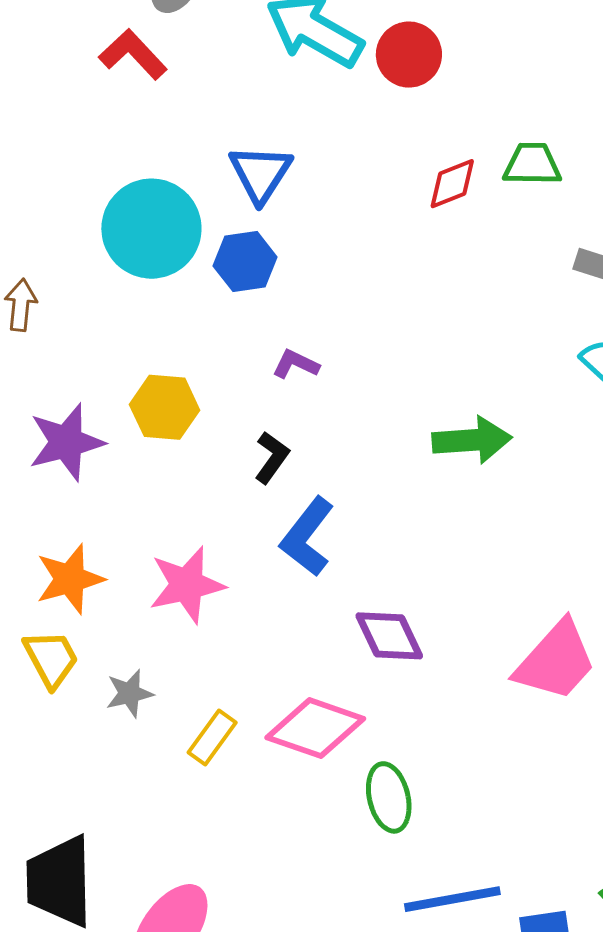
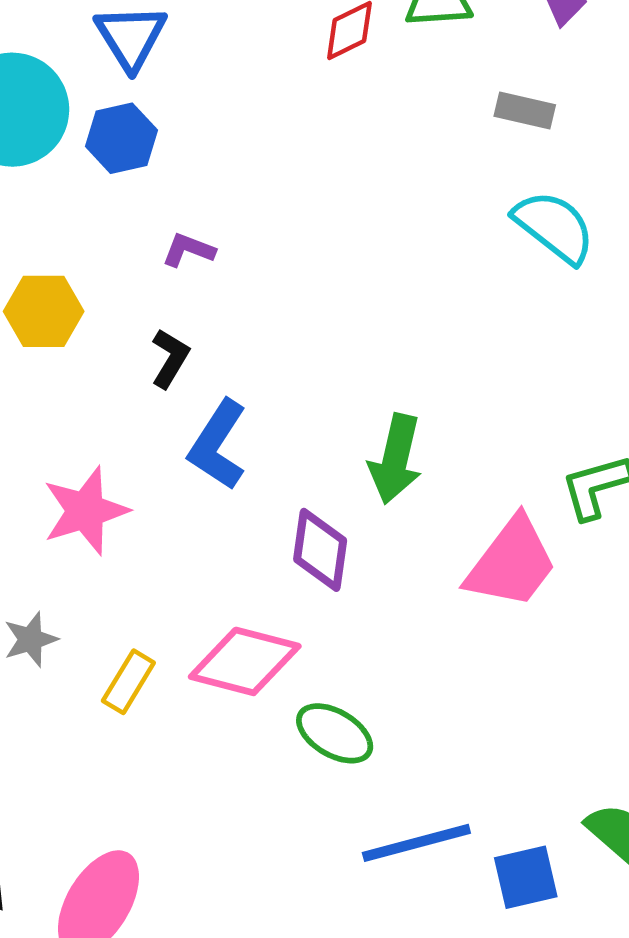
green arrow: (472, 440) -> (395, 459), moved, turned 112
purple diamond: (389, 636) -> (320, 550), turned 38
green ellipse: (389, 797) -> (335, 733), turned -42

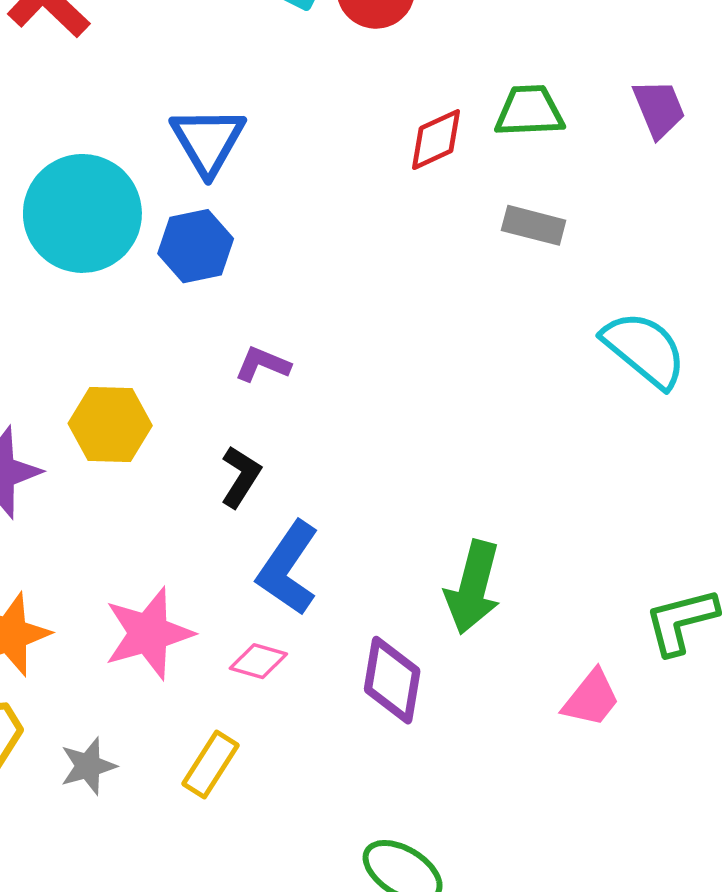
gray rectangle: (525, 111) -> (534, 225), moved
pink trapezoid: (511, 563) -> (591, 698), size x0.6
pink diamond: (245, 661) -> (258, 661), moved, size x0.5
yellow rectangle: (128, 682) -> (211, 764), moved

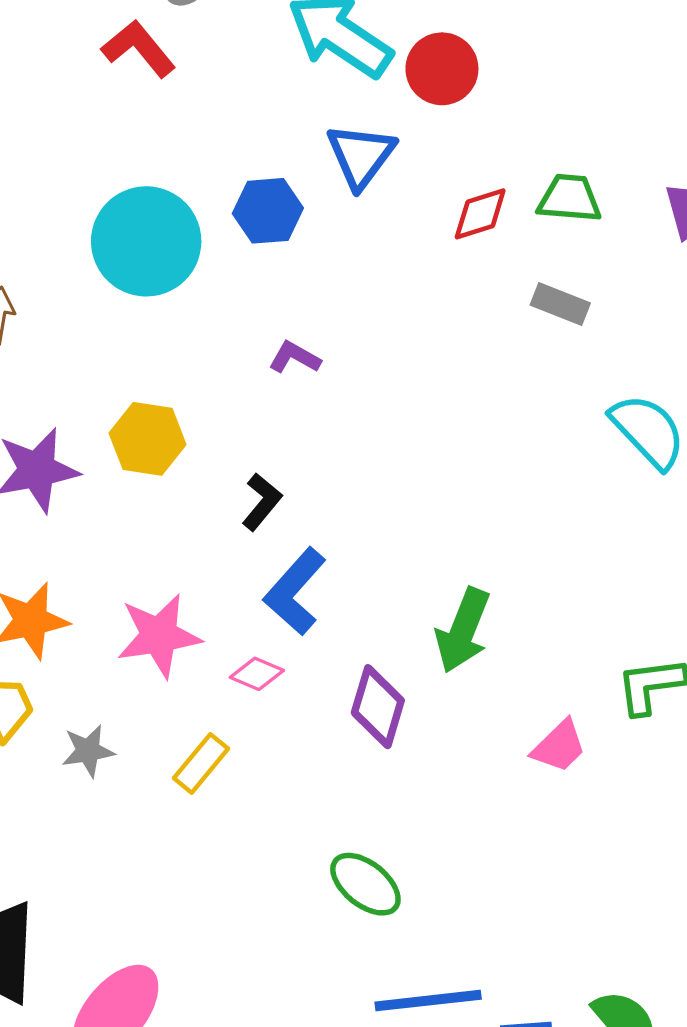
blue triangle: (208, 141) -> (361, 156), moved
blue hexagon: (196, 246) -> (268, 211), moved
purple L-shape: (263, 364) -> (295, 357), moved

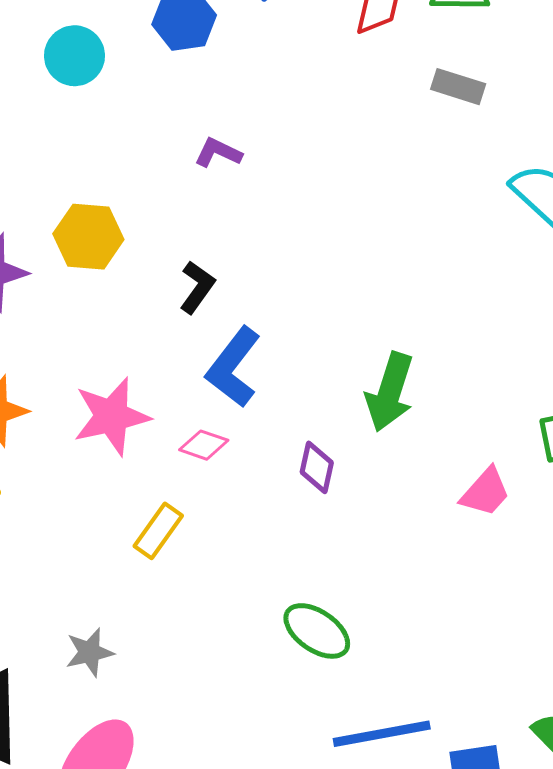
cyan circle: (146, 241) -> (75, 56), size x0.6
purple diamond: (378, 707) -> (317, 467), size x0.7
gray star: (88, 751) -> (89, 652), moved

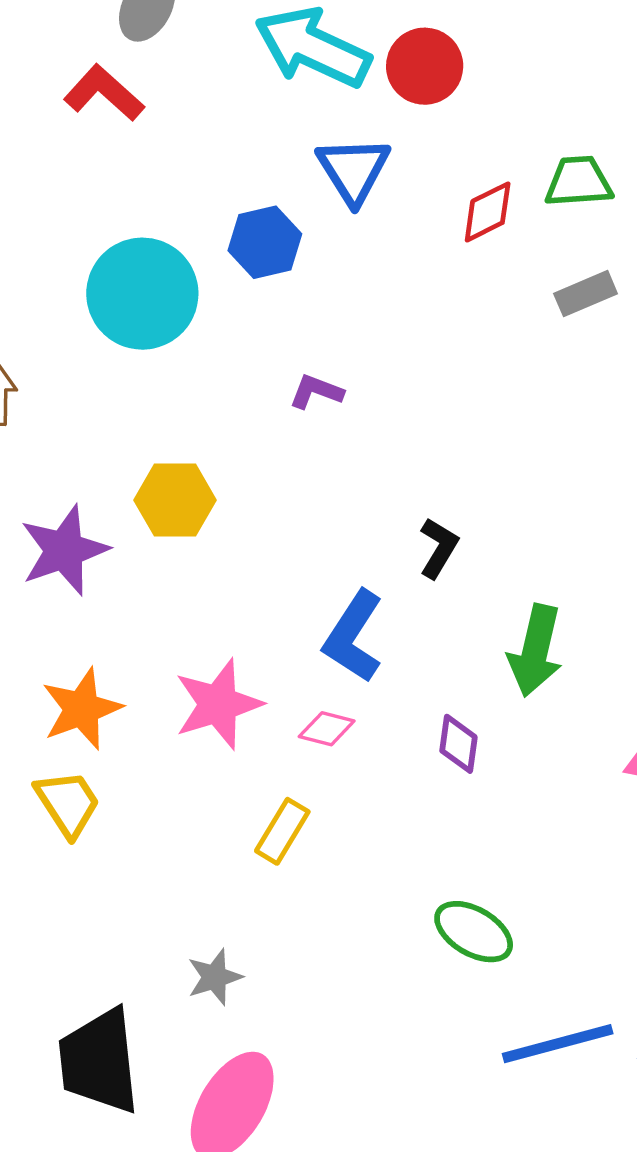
cyan circle: (75, 56) -> (142, 294), size x1.6
gray rectangle: (458, 87) -> (586, 294), turned -36
black L-shape: (197, 287) -> (439, 548), moved

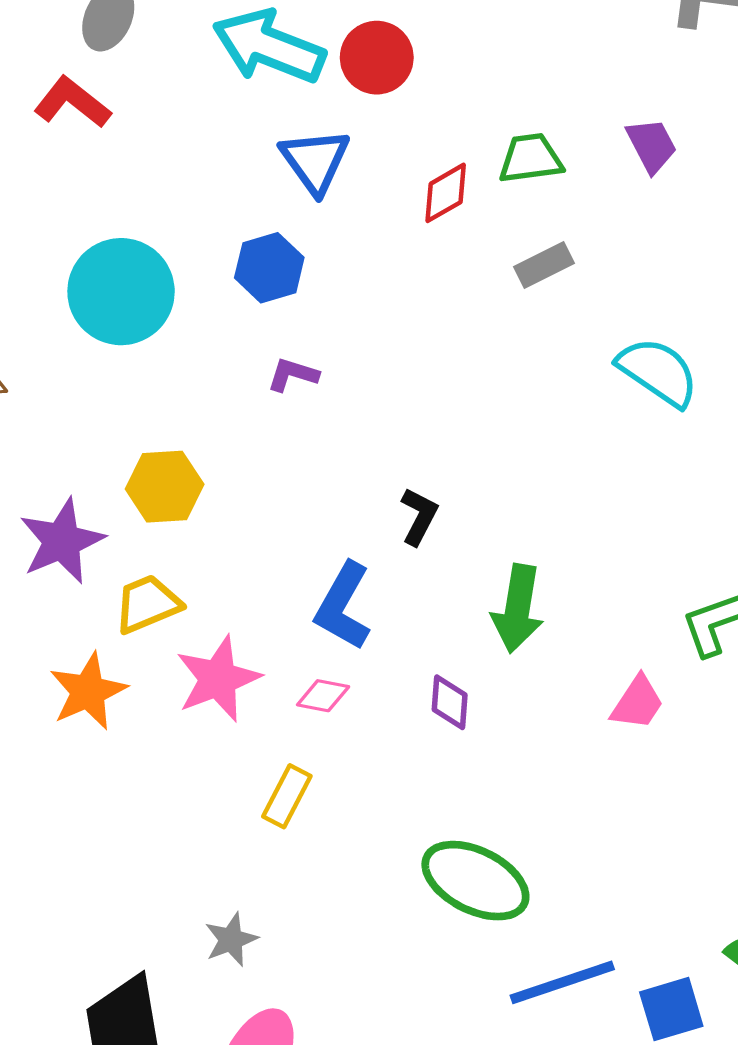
blue hexagon: (265, 242) -> (269, 268), moved
yellow trapezoid: (68, 803) -> (147, 604), moved, turned -76
green ellipse: (474, 932) -> (475, 881), size x1.4

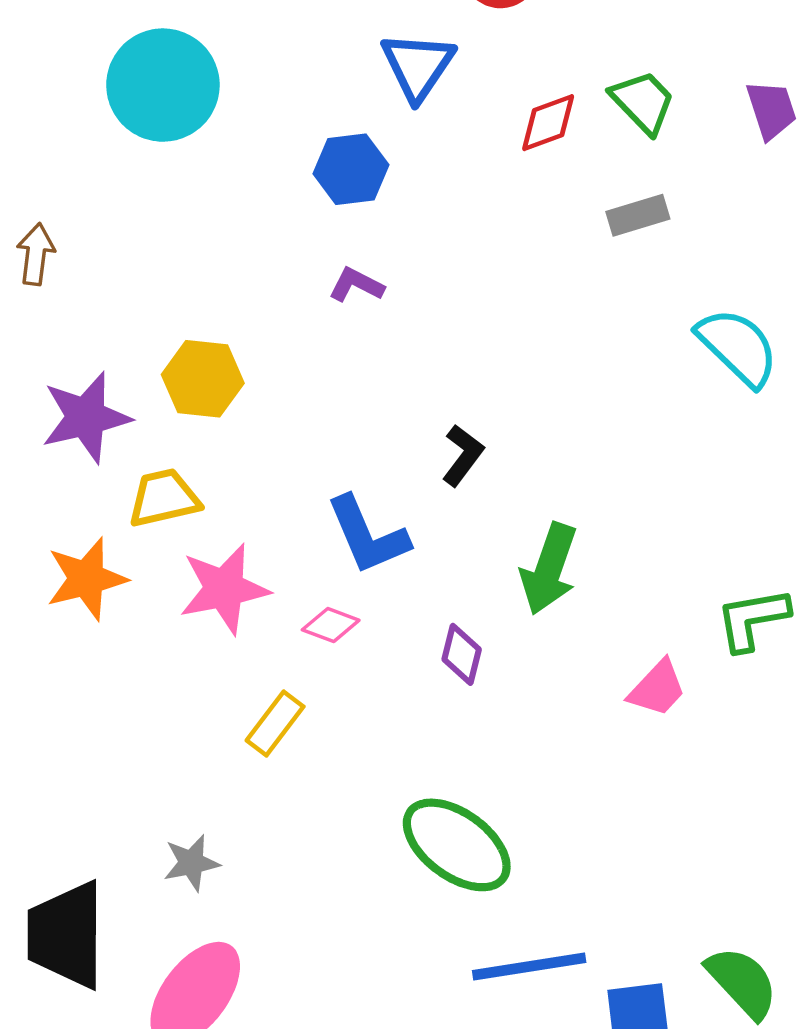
green trapezoid: (531, 159) -> (643, 102), turned 44
cyan circle: (121, 292) -> (163, 85), moved
blue L-shape: (343, 606) -> (368, 535), turned -62

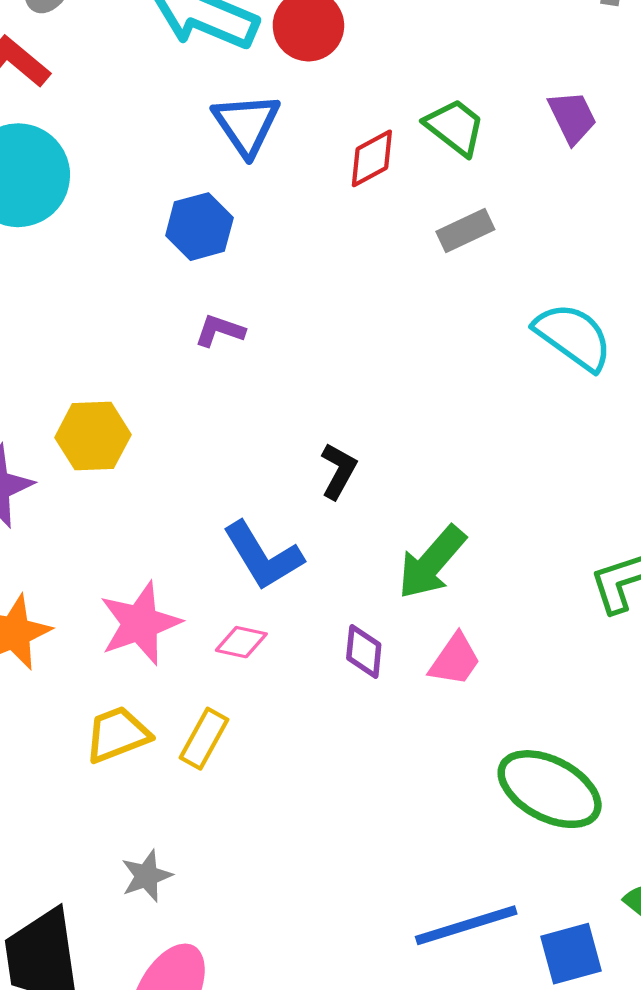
yellow trapezoid: (164, 498) -> (117, 734), moved
green arrow: (549, 569) -> (432, 562), turned 30
pink trapezoid: (657, 688) -> (455, 660), moved
green ellipse: (457, 845) -> (550, 789), moved

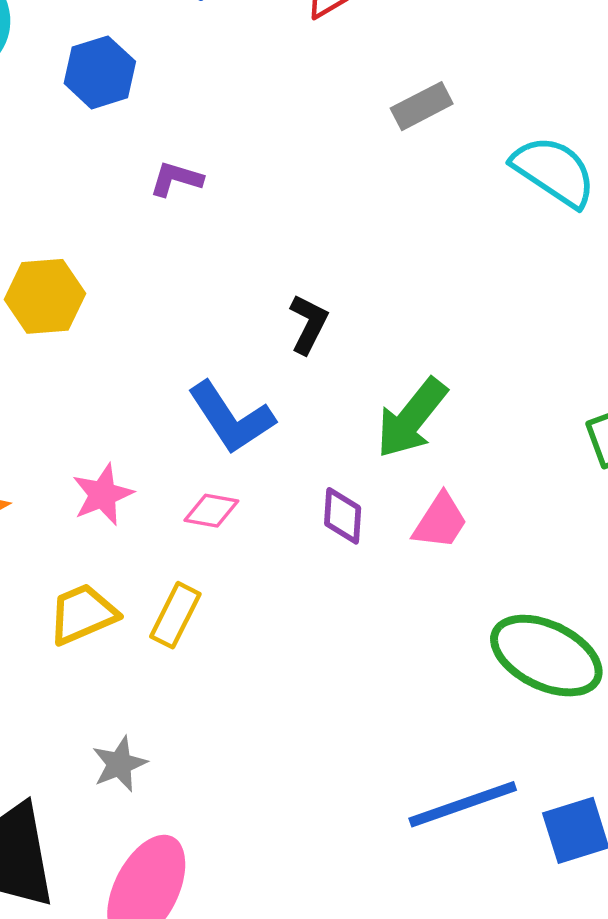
blue hexagon: (199, 227) -> (100, 72), moved
gray rectangle: (465, 230) -> (422, 106), moved
pink star: (140, 623) -> (103, 495), size x0.7

